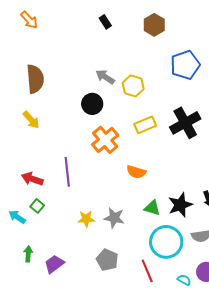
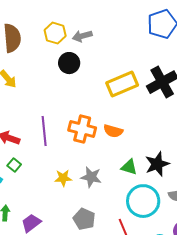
gray arrow: (105, 77) -> (82, 36), turned -48
yellow hexagon: (133, 86) -> (55, 33), moved
yellow rectangle: (145, 125) -> (122, 84), size x1.4
orange cross: (105, 140) -> (82, 129), moved, turned -36

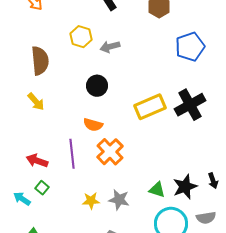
yellow hexagon: (55, 33) -> (81, 37), moved
gray arrow: (82, 36) -> (110, 47), moved
orange cross: (82, 129) -> (110, 152), turned 32
orange semicircle: (113, 131) -> (93, 125), moved

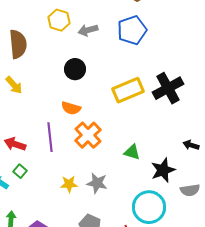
blue pentagon: (190, 47) -> (132, 30), moved
black arrow: (213, 181) -> (191, 145), moved, turned 126
green triangle: (157, 190) -> (132, 152), moved
gray semicircle: (206, 218) -> (190, 190), moved

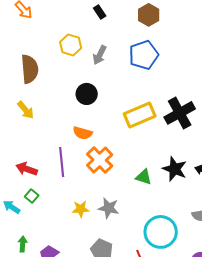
gray arrow: (88, 30) -> (100, 55), turned -48
black star: (163, 170) -> (175, 169), moved, turned -30

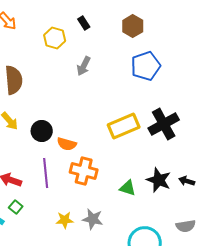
yellow hexagon: (71, 45) -> (55, 38), moved
blue pentagon: (144, 55) -> (146, 66), moved
black circle: (87, 94) -> (42, 131), moved
orange cross: (100, 160) -> (84, 171), turned -32

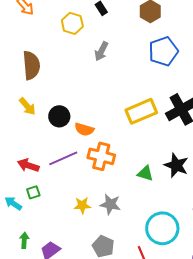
purple line: (46, 173) -> (63, 158), turned 72
green square: (16, 207) -> (33, 192), turned 32

